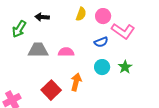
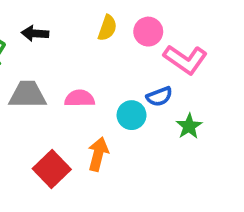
blue semicircle: (101, 42) -> (159, 97), moved
cyan circle: (102, 67) -> (132, 115), moved

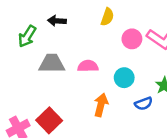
pink circle: (148, 32) -> (132, 39), moved
blue semicircle: (159, 97) -> (144, 104), moved
red square: (52, 169) -> (49, 120), moved

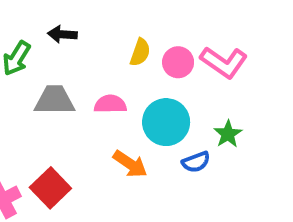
yellow semicircle: (107, 17) -> (140, 52), moved
cyan circle: (124, 78) -> (166, 122), size x1.5
orange arrow: (101, 105) -> (130, 164), turned 110

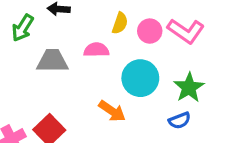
pink semicircle: (110, 104) -> (96, 50), moved
green star: (228, 134) -> (189, 88), size x1.4
blue semicircle: (196, 162) -> (180, 120), moved

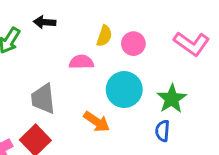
pink L-shape: (186, 31) -> (192, 44), moved
gray trapezoid: (52, 61) -> (43, 99), moved, turned -96
blue semicircle: (180, 120) -> (162, 131), turned 115

